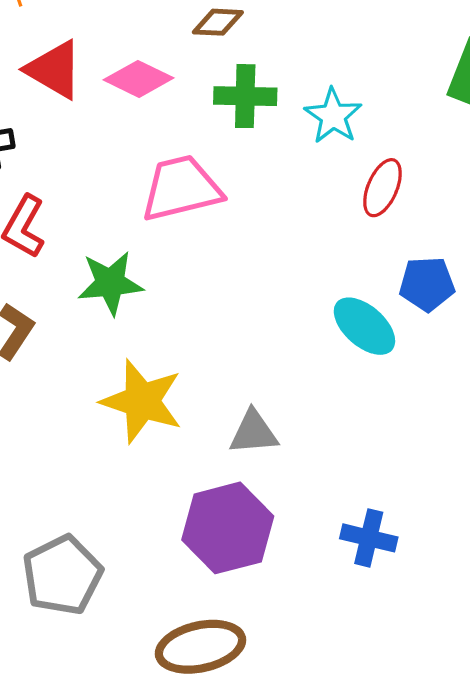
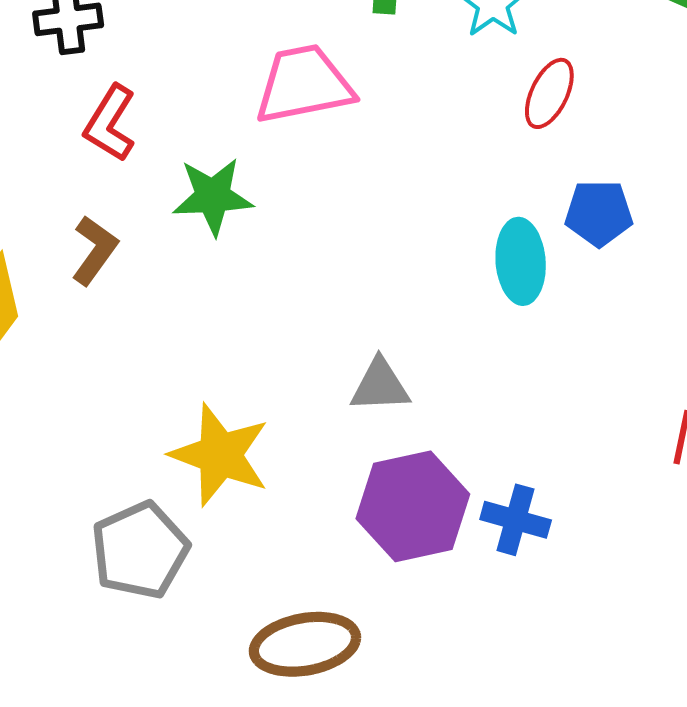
cyan ellipse: (364, 326) -> (521, 261), turned 42
yellow star: (142, 401) -> (220, 455), moved
purple hexagon: (228, 528) -> (413, 506), moved

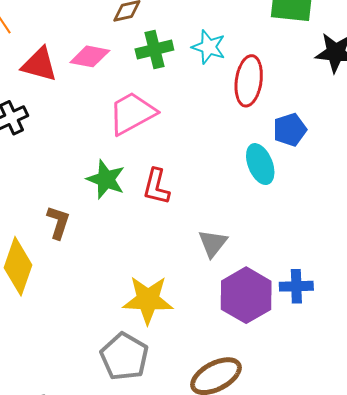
red ellipse: (549, 93) -> (249, 81), size x1.4
red L-shape: (110, 123) -> (156, 187), moved
green star: (213, 196) -> (106, 179), turned -30
gray triangle: (380, 386) -> (213, 243), turned -32

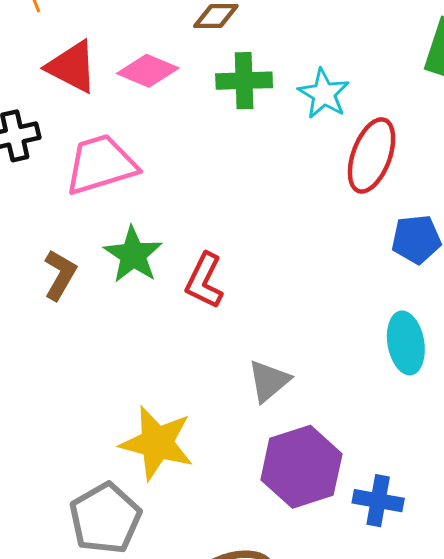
pink trapezoid: (132, 113) -> (101, 164), moved
cyan ellipse: (260, 164) -> (406, 343), moved
brown L-shape: (58, 222) -> (60, 275), moved
blue cross: (296, 286) -> (378, 501), moved

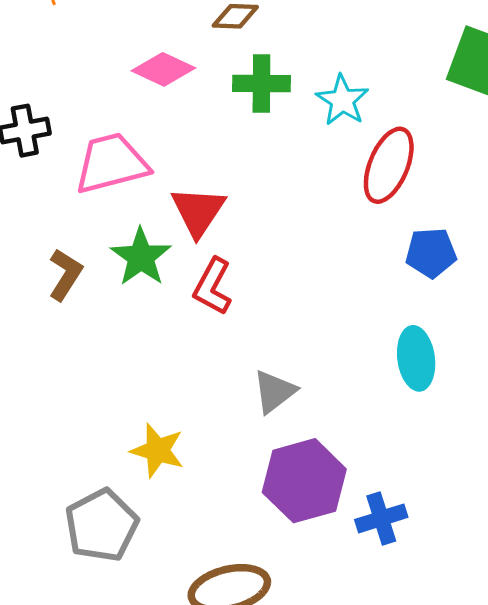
red triangle: (72, 67) -> (198, 211), moved, turned 34
yellow star: (157, 443) -> (157, 450), size x0.7
blue cross: (378, 501) -> (381, 518), turned -30

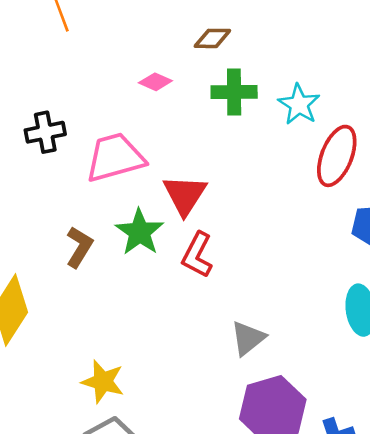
pink diamond: (163, 69) -> (155, 82), size x0.7
yellow star: (157, 450) -> (103, 382), moved

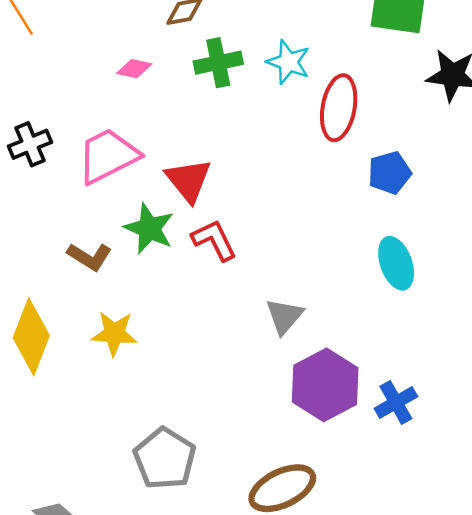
brown L-shape: (79, 247) -> (90, 257), turned 102
red L-shape: (197, 255) -> (214, 240), turned 138
yellow star: (103, 382) -> (114, 333), moved

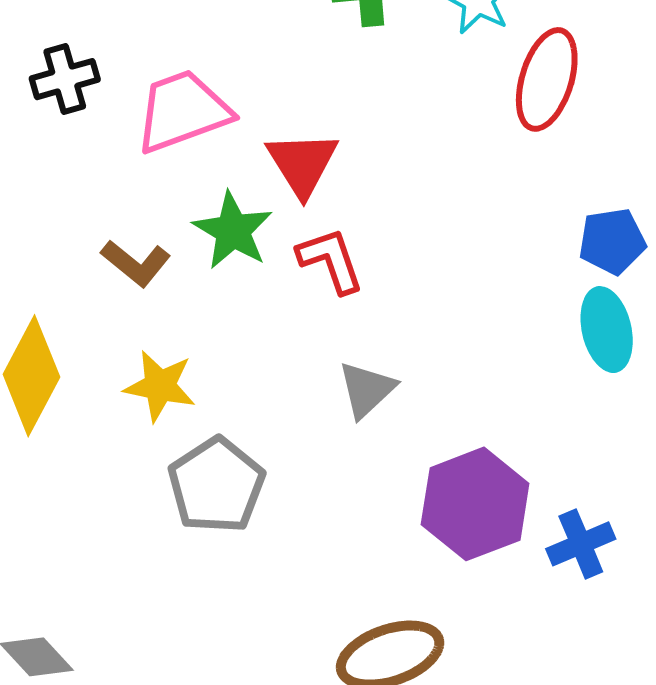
blue pentagon: (389, 173) -> (612, 241), moved
gray triangle: (284, 316) -> (367, 390), moved
gray pentagon: (165, 459) -> (216, 485), moved

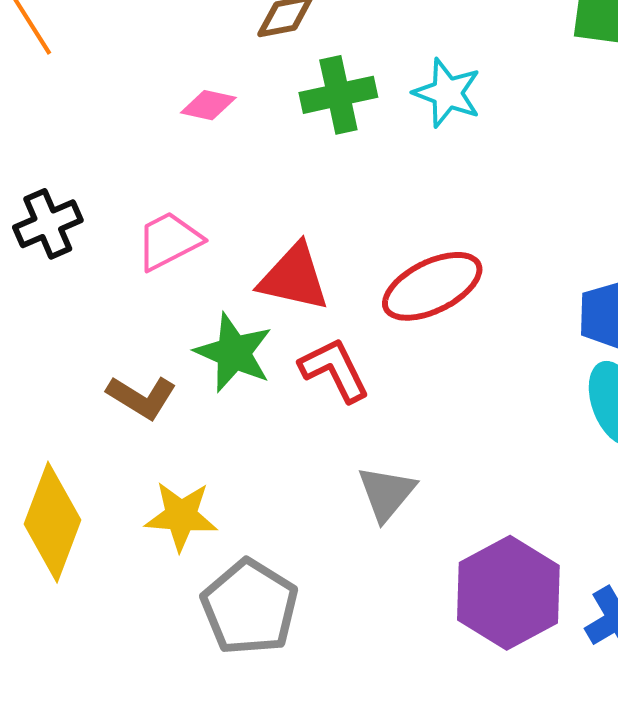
red ellipse: (547, 79) -> (432, 286), moved, turned 54
pink trapezoid: (183, 111) -> (169, 241), size x0.7
red triangle: (302, 164) -> (294, 277), turned -38

